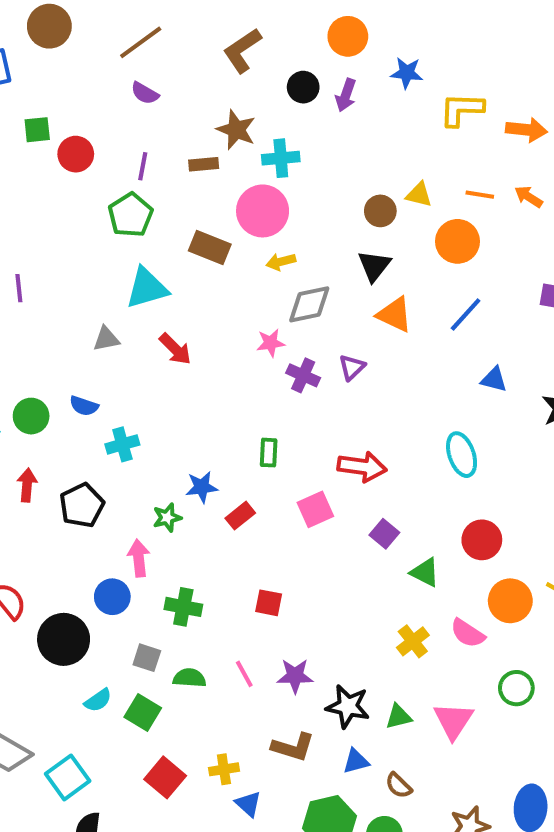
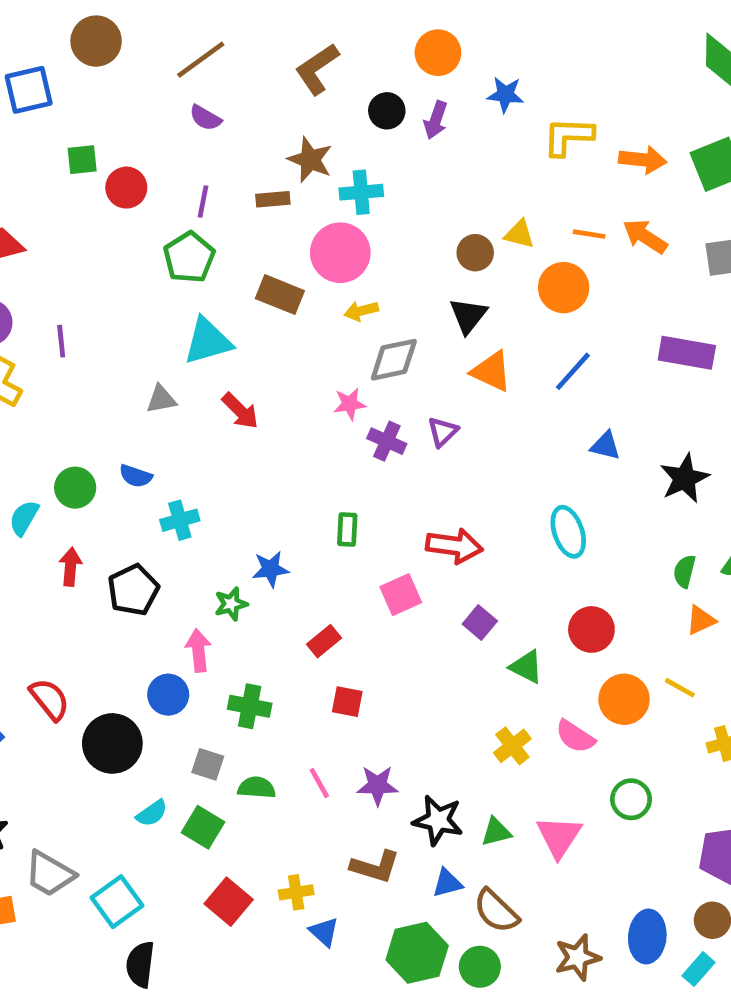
orange arrow: (529, 197) -> (645, 236), size x1.4
red rectangle: (240, 516) -> (324, 641), moved
brown semicircle: (399, 786) -> (496, 911), size x1.5

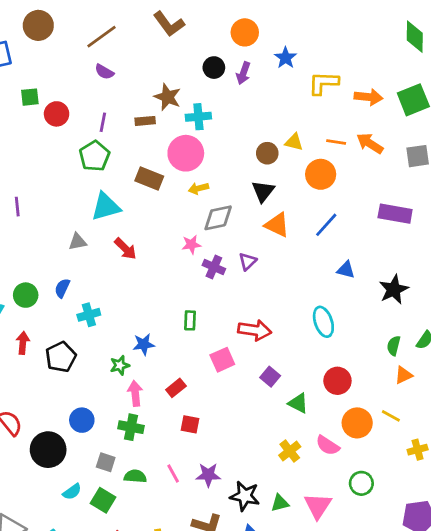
brown L-shape: (317, 69) -> (169, 24), moved, turned -92
blue star: (505, 95) -> (286, 58), turned 30
blue semicircle: (136, 476) -> (62, 288), turned 96
pink arrow: (198, 650) -> (135, 393), moved

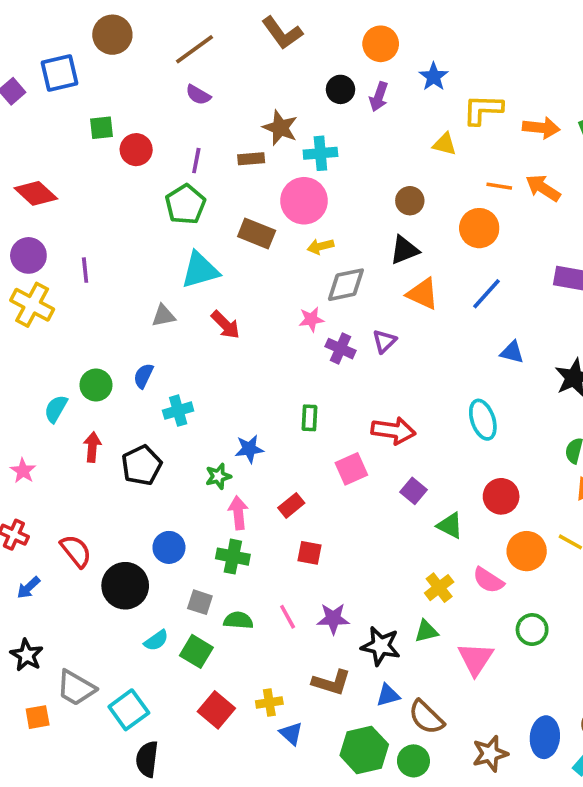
yellow triangle: (294, 142) -> (445, 144), moved
black triangle: (263, 191) -> (404, 250), turned 30
green triangle: (280, 503) -> (426, 631), moved

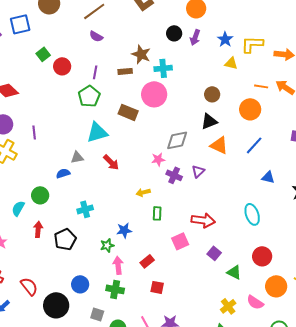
blue star: (434, 77) -> (225, 39), moved
green square: (101, 128) -> (43, 54), turned -32
yellow arrow: (320, 246) -> (143, 192), moved
blue semicircle: (143, 376) -> (63, 173), moved, turned 48

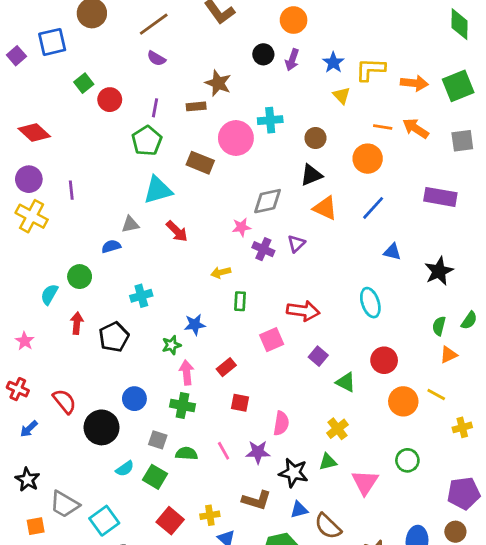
yellow triangle: (231, 63) -> (342, 95), turned 32
cyan cross: (163, 68) -> (270, 120), moved
pink semicircle: (255, 302) -> (281, 423), moved, turned -114

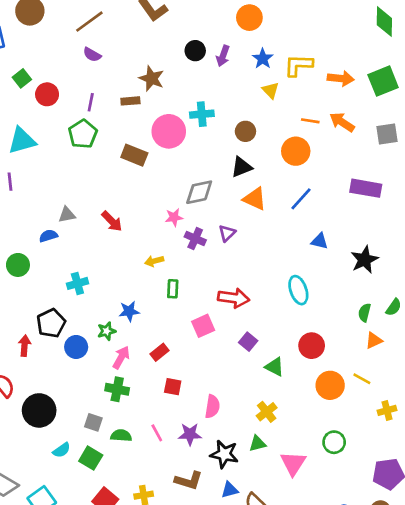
orange circle: (294, 20) -> (249, 18), moved
cyan triangle: (158, 190) -> (22, 141), moved
red arrow: (77, 323) -> (25, 346), moved
pink arrow: (187, 373) -> (121, 358), turned 35
blue circle: (134, 399) -> (76, 347), moved

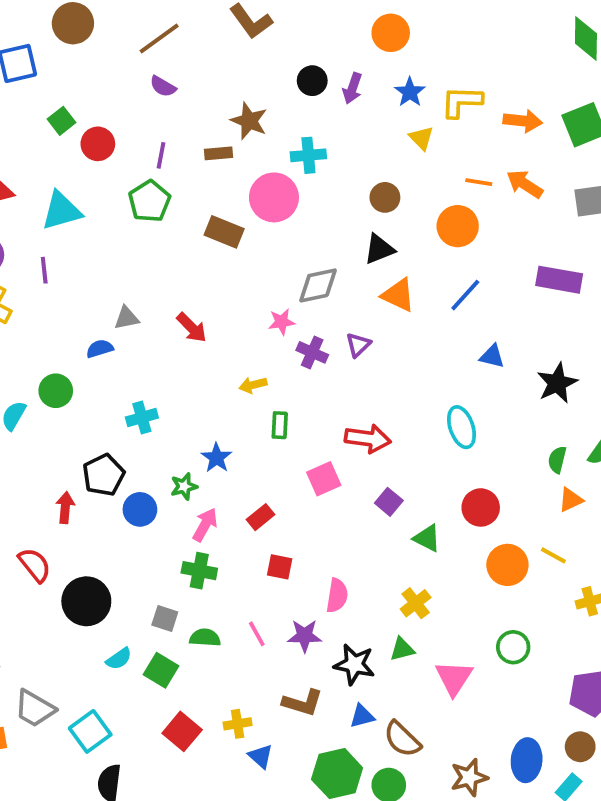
cyan cross: (202, 114) -> (308, 155), moved
blue star: (129, 311) -> (217, 458), turned -30

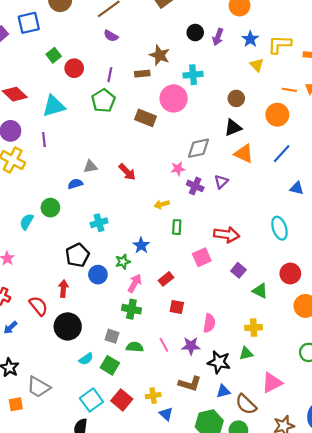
red arrow: (65, 507) -> (63, 289), moved
yellow cross: (416, 603) -> (254, 328), turned 35
pink triangle: (454, 678) -> (272, 383), moved, turned 30
cyan square: (90, 731) -> (91, 400), moved

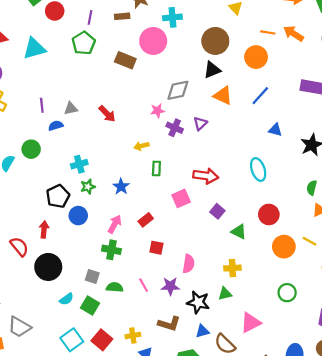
brown circle: (236, 98) -> (215, 41), size x1.6
purple line: (44, 140) -> (42, 105), moved
green star: (123, 262) -> (88, 187), moved

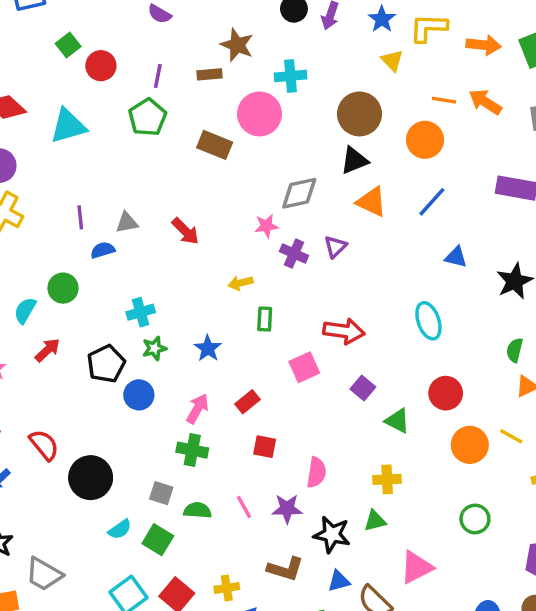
red arrow: (44, 229) -> (47, 350), moved, turned 42

